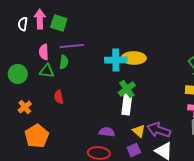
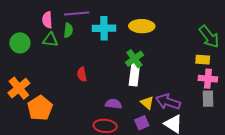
cyan cross: (116, 60) -> (104, 28), moved
red semicircle: (59, 97) -> (82, 74), moved
orange cross: (25, 107) -> (19, 88), moved, size x1.5

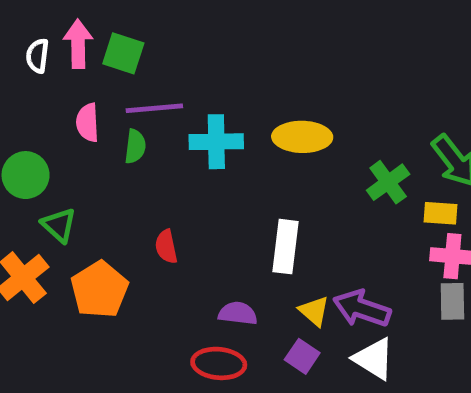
green triangle: (50, 40) -> (59, 225), moved, turned 35
green cross: (134, 59) -> (388, 182), moved
orange pentagon: (40, 108) -> (99, 290), moved
purple square: (142, 123) -> (302, 356), turned -32

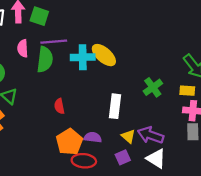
yellow ellipse: (302, 137) -> (104, 55), moved, turned 40
green semicircle: (135, 146) -> (45, 59), size x1.6
green cross: (388, 182) -> (153, 87), moved
orange pentagon: (99, 290) -> (69, 142), moved
purple square: (302, 356) -> (123, 157), turned 32

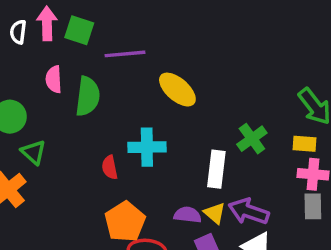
purple line: (54, 42) -> (125, 54), moved
cyan cross: (83, 57) -> (147, 147), moved
white rectangle: (115, 106) -> (216, 169), moved
purple semicircle: (93, 137) -> (188, 215), moved

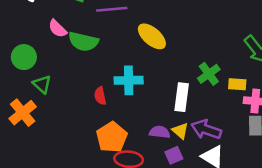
pink semicircle: (54, 79) -> (57, 29), turned -42
green semicircle: (88, 96) -> (83, 42), turned 96
yellow rectangle: (304, 144) -> (237, 84), moved

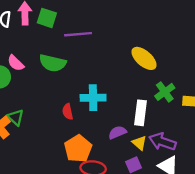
pink semicircle: (57, 29) -> (16, 63), moved
yellow ellipse: (152, 36) -> (144, 58), moved
green triangle: (42, 84) -> (16, 117), moved
purple semicircle: (160, 132) -> (117, 132), moved, turned -30

